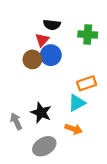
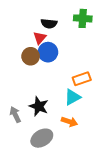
green cross: (88, 34) -> (83, 18), moved

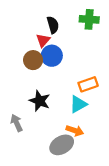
black semicircle: (49, 24) -> (53, 25), turned -112
black star: (39, 106) -> (40, 101), moved
gray ellipse: (42, 138) -> (62, 145), moved

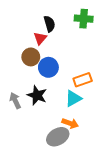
blue circle: (52, 56) -> (48, 67), moved
gray arrow: (17, 123) -> (15, 100), moved

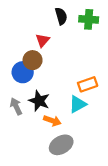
black semicircle: (49, 24) -> (61, 16), moved
blue circle: (48, 67) -> (23, 72), moved
orange arrow: (70, 123) -> (52, 121), moved

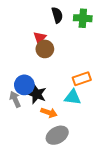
brown circle: (33, 60) -> (45, 49), moved
blue circle: (23, 72) -> (24, 85), moved
cyan triangle: (78, 104) -> (73, 97), turned 36

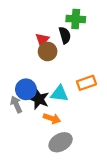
black semicircle: (57, 15) -> (65, 35), moved
green cross: (83, 18) -> (76, 19), moved
cyan triangle: (73, 97) -> (59, 94), moved

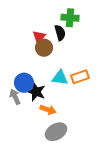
cyan triangle: (59, 94) -> (60, 78), moved

